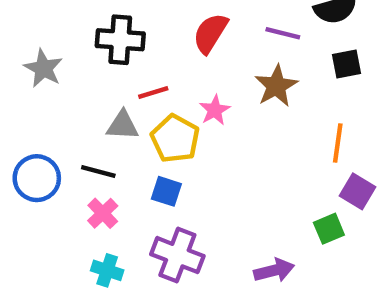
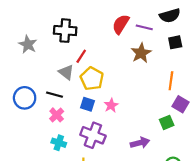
red semicircle: (210, 33) -> (121, 24), moved
red line: (153, 92) -> (81, 56), turned -40
pink star: (215, 110) -> (111, 105), moved
gray triangle: (122, 125) -> (66, 72), turned 35

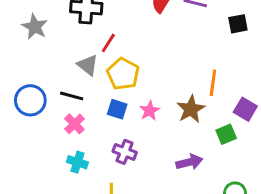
brown star: (141, 53) -> (191, 109), moved
orange line: (171, 81) -> (213, 83), moved
purple cross: (93, 135) -> (125, 152), size x0.7

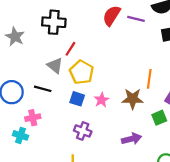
brown star: (191, 109) -> (133, 99), turned 30
pink cross: (74, 124) -> (33, 118), moved, turned 32
cyan cross: (77, 162) -> (20, 135), moved

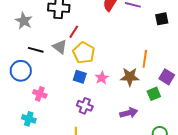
black line: (43, 89) -> (36, 50), moved
pink cross: (33, 118) -> (40, 94), turned 32
cyan cross: (20, 135) -> (29, 119), moved

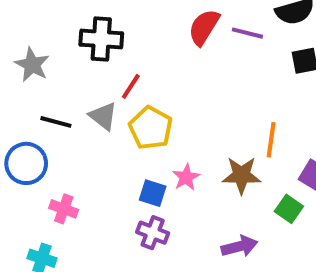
blue square: (80, 77) -> (153, 193), moved
green square: (154, 94) -> (289, 209), turned -32

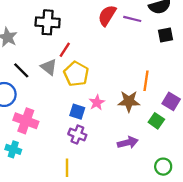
black line: (56, 122) -> (21, 70), turned 30
pink cross: (64, 209) -> (26, 121), size x1.5

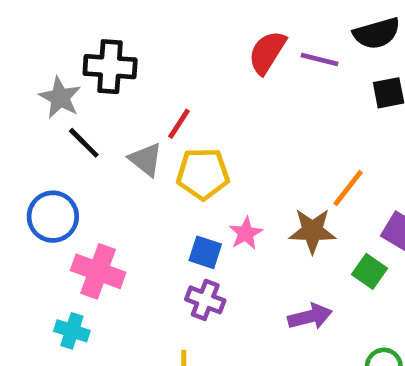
black cross: (48, 22) -> (110, 67), moved
black line: (21, 70) -> (84, 143), moved
yellow pentagon: (76, 74) -> (203, 174), turned -30
orange line: (146, 81) -> (348, 188), turned 30

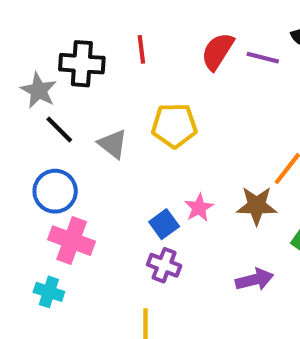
red line: (179, 124) -> (141, 49), moved, turned -40
yellow pentagon: (203, 174) -> (174, 125), moved
blue circle: (53, 217) -> (55, 191), moved
blue square: (205, 252) -> (164, 224), turned 36

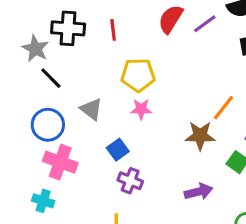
red line: (141, 49) -> (113, 30), moved
purple line: (263, 58) -> (205, 24), turned -50
gray triangle: (113, 144) -> (91, 109), moved
pink star: (199, 208) -> (141, 109), moved, turned 30
blue square: (164, 224) -> (118, 150), moved

